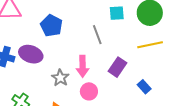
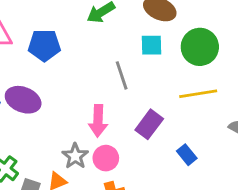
blue pentagon: (51, 26) -> (44, 45), moved, turned -30
gray star: (60, 78) -> (75, 156), moved

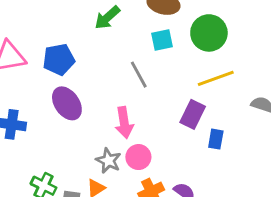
purple ellipse: (23, 100) -> (67, 103), moved, turned 44
purple rectangle: (149, 124) -> (193, 114), moved
blue rectangle: (187, 155) -> (216, 139), turned 60

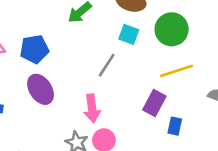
cyan square: (162, 40) -> (129, 34), turned 30
gray line: (139, 75) -> (107, 65), turned 60

